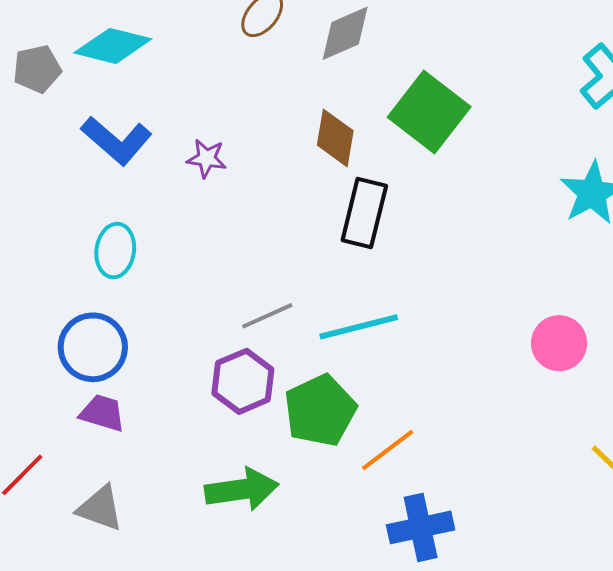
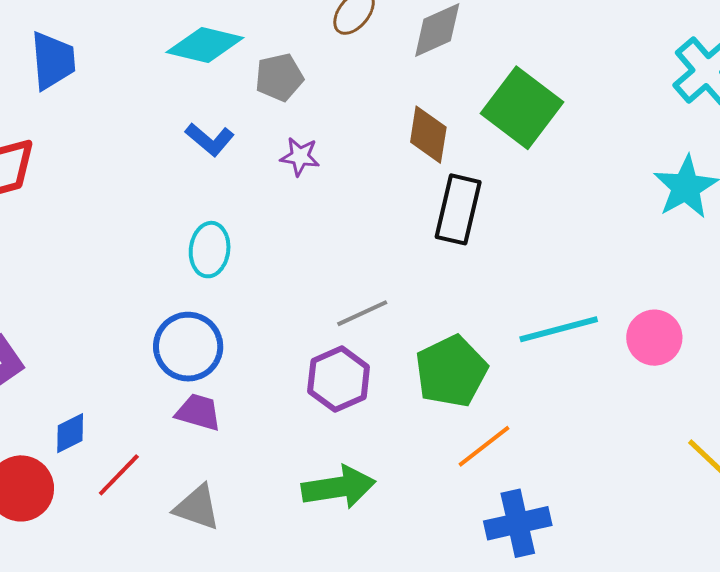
gray pentagon: (37, 69) -> (279, 77), moved
blue L-shape: (117, 140) -> (210, 139), size x0.7
cyan line: (359, 327) -> (559, 329), moved
green pentagon: (320, 410) -> (451, 371), moved

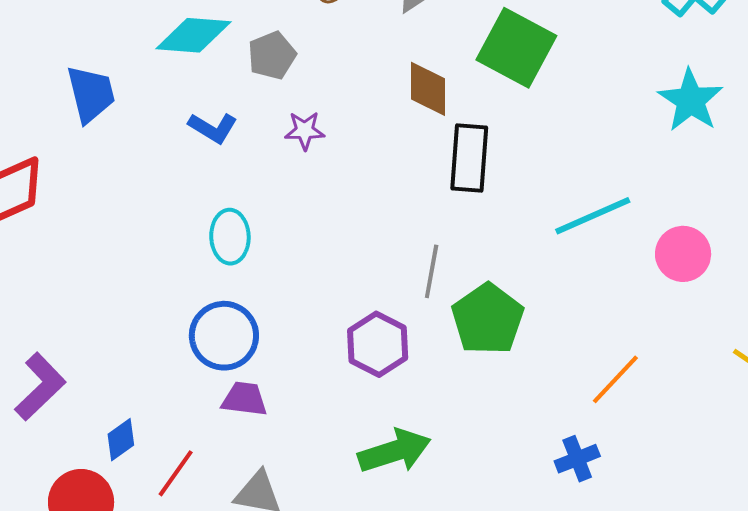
blue trapezoid: (53, 61) -> (91, 94), moved
gray line: (362, 313) -> (432, 271), moved, turned -46
cyan line: (559, 329) -> (593, 216), moved
orange line: (484, 446) -> (615, 379), moved
blue cross: (518, 523) -> (577, 459), size x0.7

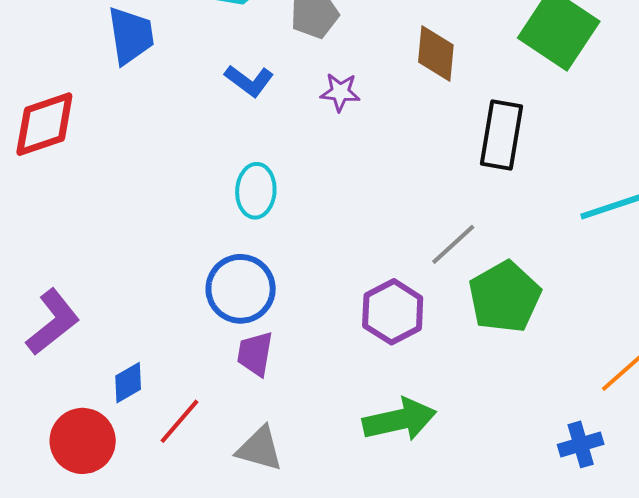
brown diamond: (428, 89) -> (436, 53), moved
gray line: (432, 271) -> (453, 244), turned 32
purple trapezoid: (244, 399) -> (255, 354), turned -93

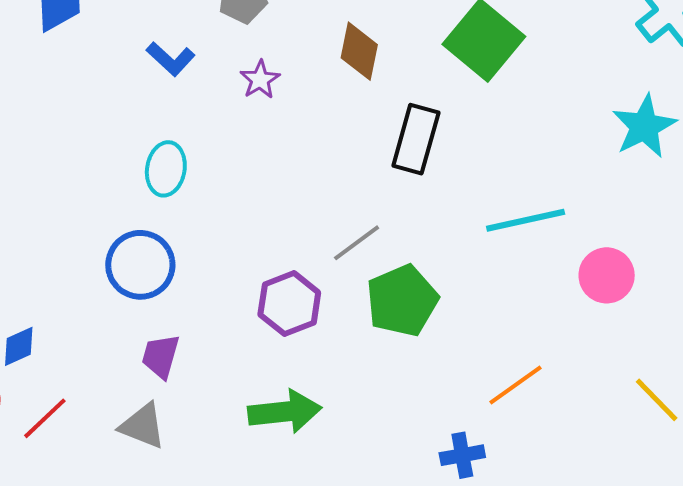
purple star: (340, 92) -> (260, 80), turned 30
purple trapezoid: (255, 354) -> (161, 356), moved
red line: (179, 421) -> (45, 418), moved

